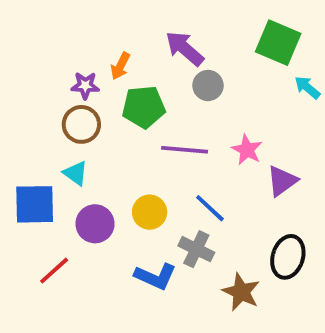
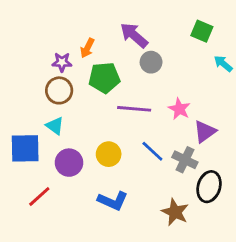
green square: (278, 43) -> (202, 31), size x0.7
gray cross: (196, 249) -> (185, 160), moved

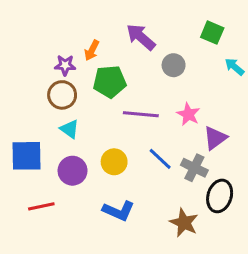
gray circle: (151, 62) -> (174, 65), moved
cyan triangle: (55, 126) -> (70, 129), moved
red line: (39, 197) -> (41, 206), turned 30

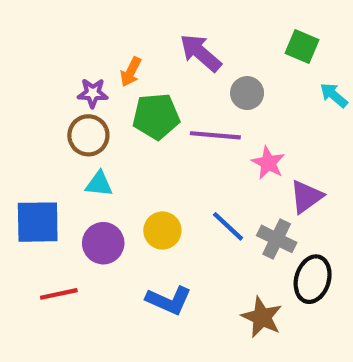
purple line: (141, 114) -> (215, 135), moved
cyan triangle: (70, 129) -> (99, 184), turned -30

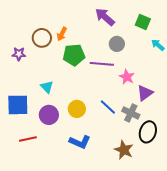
purple arrow: (201, 53) -> (105, 17), moved
purple star: (93, 93) -> (19, 54), moved
brown circle: (88, 135) -> (42, 38), moved
cyan triangle: (99, 184) -> (47, 87), turned 40

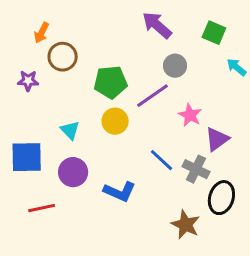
orange arrow: (62, 34) -> (42, 33), moved
purple line: (102, 64) -> (153, 96), turned -40
yellow circle: (77, 109) -> (115, 121), moved
blue L-shape: (80, 142) -> (120, 192), moved

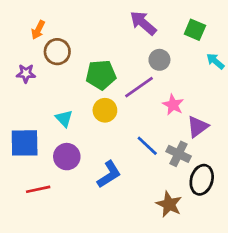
blue L-shape: (120, 192) -> (109, 174), turned -56

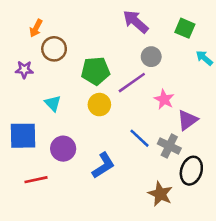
cyan triangle: (64, 118) -> (53, 103), moved

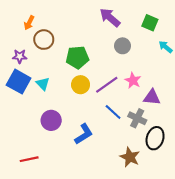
purple line: (132, 83) -> (107, 85), moved
purple triangle: (187, 120) -> (152, 97), turned 42
blue square: (23, 136) -> (19, 82), moved, turned 30
red line: (36, 180) -> (29, 159), moved

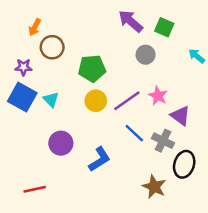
green square: (150, 23) -> (164, 27), moved
purple triangle: (152, 97) -> (180, 116), turned 30

